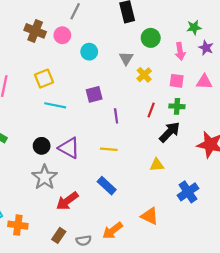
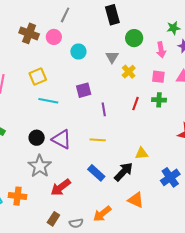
black arrow: (170, 132) -> (124, 172), moved
orange cross: (18, 225) -> (18, 196), moved

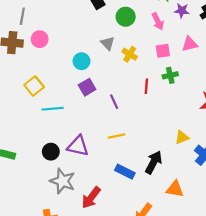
gray line: (65, 15) -> (22, 16), moved
cyan circle: (78, 52) -> (82, 61), moved
yellow triangle: (142, 153) -> (182, 137), moved

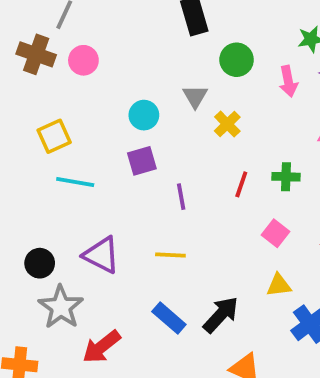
pink square: (163, 51) -> (276, 233), moved, turned 32
black circle: (51, 152) -> (40, 263), moved

